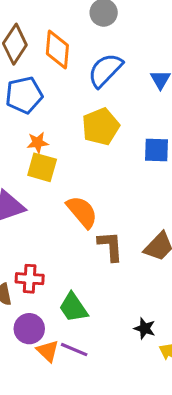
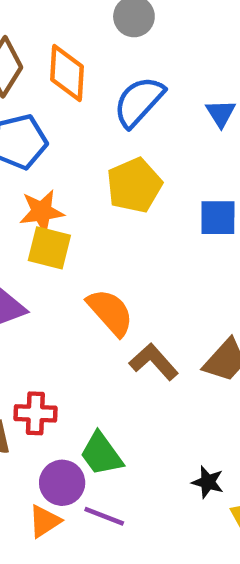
orange star: (38, 143) -> (42, 212), size x1.4
brown L-shape: (110, 246) -> (154, 362), turned -36
purple circle: (29, 329) -> (62, 483), moved
orange triangle: (48, 351) -> (45, 521), moved, turned 45

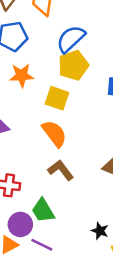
blue semicircle: (139, 102) -> (71, 39), moved
yellow square: (49, 248) -> (57, 98), moved
brown L-shape: (154, 362) -> (61, 170), moved

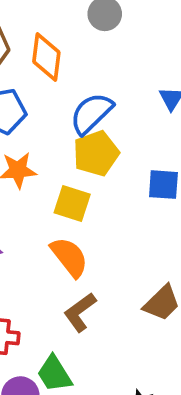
brown L-shape: (61, 170) -> (80, 312), turned -88

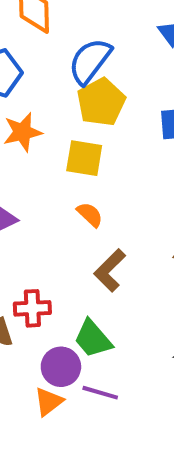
orange semicircle: (69, 257) -> (90, 215), size x0.6

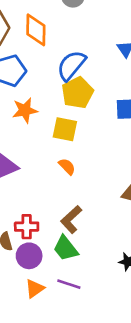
brown L-shape: (110, 270) -> (71, 220), moved
purple circle: (61, 367) -> (29, 256), moved

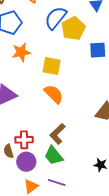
yellow pentagon: (78, 93) -> (73, 28), moved
orange semicircle: (67, 166) -> (54, 94), size x1.5

